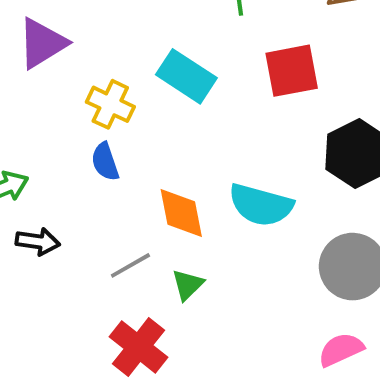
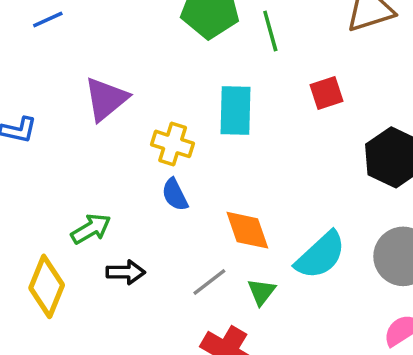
red square: (292, 71) -> (327, 93), size x0.7
cyan rectangle: (186, 76) -> (235, 110), turned 66
cyan semicircle: (261, 205) -> (320, 255), moved, turned -50

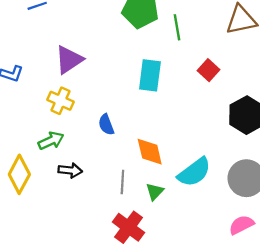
red square: (327, 93) -> (209, 70), turned -35
yellow cross: (173, 144) -> (61, 101), moved
gray line: (209, 282) -> (122, 182), turned -55

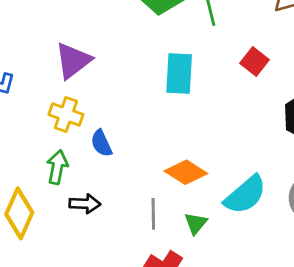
blue semicircle: (106, 125) -> (101, 143), moved
green arrow: (51, 141) -> (57, 167), turned -50
orange diamond: (150, 152) -> (186, 172), turned -40

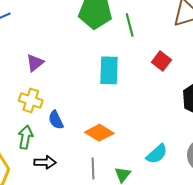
purple triangle: (73, 61) -> (35, 63), size x0.7
orange diamond: (186, 172) -> (99, 133), moved
cyan semicircle: (245, 195) -> (157, 154), size x0.7

